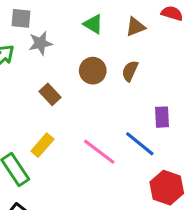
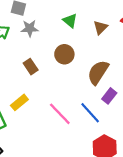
brown triangle: (135, 27) -> (100, 27), turned -32
brown semicircle: (130, 71) -> (98, 72), moved, size x1.6
purple rectangle: (162, 117) -> (109, 96), turned 32

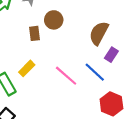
brown circle: (64, 54) -> (54, 20), moved
brown rectangle: (31, 67) -> (34, 33), turned 32

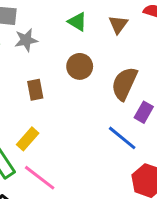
brown circle: (54, 20) -> (80, 66), moved
pink line: (66, 76) -> (40, 178), moved

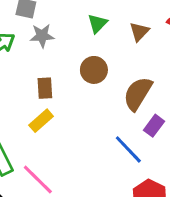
green triangle: (77, 22) -> (97, 23), turned 36
yellow rectangle: (28, 139) -> (41, 121), moved

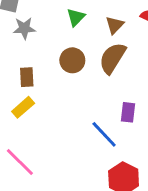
brown semicircle: (138, 94) -> (112, 58), moved
purple rectangle: (154, 126) -> (128, 112), turned -30

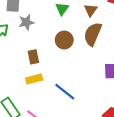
yellow rectangle: (23, 107) -> (34, 79), turned 35
blue line: (104, 134) -> (65, 92), moved

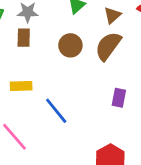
brown rectangle: (33, 57) -> (24, 38), moved

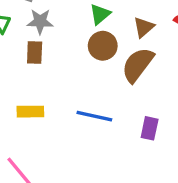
brown circle: (70, 45) -> (103, 46), moved
blue line: (56, 111) -> (94, 116), moved, turned -40

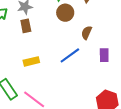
brown semicircle: (138, 65) -> (87, 33), moved, size x0.6
blue line: (94, 116) -> (70, 55), turned -35

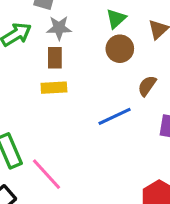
yellow rectangle: (31, 61) -> (54, 88), moved

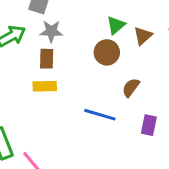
green triangle: (116, 19) -> (116, 25), moved
blue line: (115, 116) -> (100, 115), turned 40

